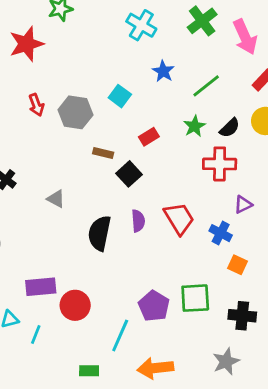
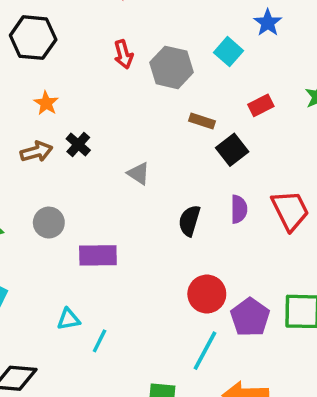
blue star: (163, 71) -> (268, 23), moved
black semicircle: (100, 233) -> (189, 221), size x0.7
purple rectangle: (41, 287) -> (98, 255), moved
red circle: (75, 305) -> (207, 294), moved

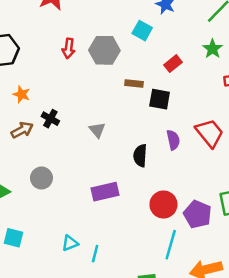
red arrow: (123, 54) -> (69, 48), turned 36
black square: (232, 150) -> (160, 99), turned -30
gray triangle: (139, 173) -> (97, 130), turned 30
purple rectangle: (98, 255) -> (105, 192), moved

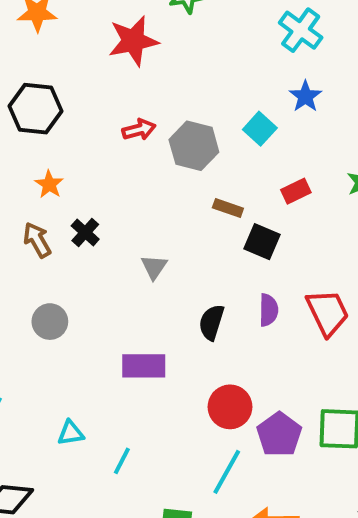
red arrow: (69, 48) -> (139, 130), turned -126
brown arrow: (22, 130) -> (37, 240), turned -105
cyan line: (95, 254) -> (122, 461), moved

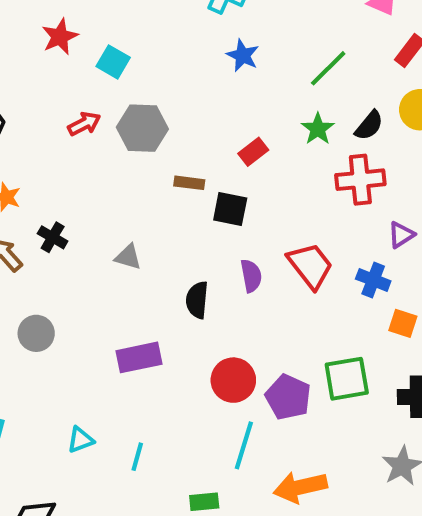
red star: (133, 41) -> (60, 37), size x0.7
cyan square: (260, 129) -> (113, 62), moved
gray triangle: (154, 267) -> (128, 257), turned -36

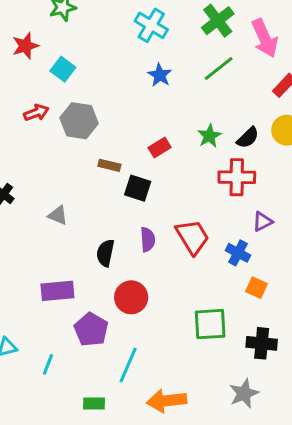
green line: (328, 68) -> (219, 68), moved
red circle: (233, 380) -> (131, 297), moved
purple pentagon: (288, 397) -> (91, 329), moved

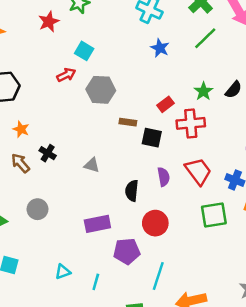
red star: (25, 46) -> (49, 22), moved
red arrow: (36, 113) -> (66, 75), moved
red cross: (237, 177) -> (191, 123), moved
green square: (210, 324) -> (214, 215), moved
purple pentagon: (91, 329) -> (127, 251), turned -30

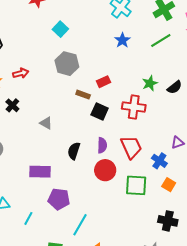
red arrow: (66, 75) -> (21, 73), moved
red rectangle: (166, 104) -> (103, 82), moved
red circle: (155, 223) -> (105, 170), moved

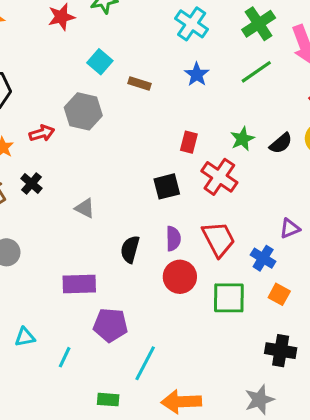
gray hexagon: (67, 64) -> (83, 111), moved
red rectangle: (103, 82) -> (189, 142), moved, turned -48
brown rectangle: (83, 95) -> (140, 83), moved
red cross: (134, 107) -> (219, 177), turned 30
black square: (100, 112) -> (167, 186), turned -36

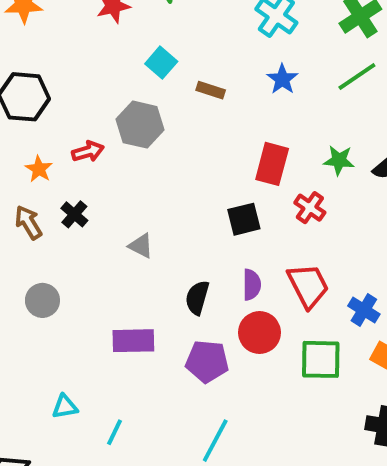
green star: (242, 139) -> (339, 160), turned 30
red rectangle: (189, 142) -> (272, 164), size x1.5
red cross: (219, 177) -> (310, 208), size x0.7
purple pentagon: (110, 325) -> (207, 361), moved

